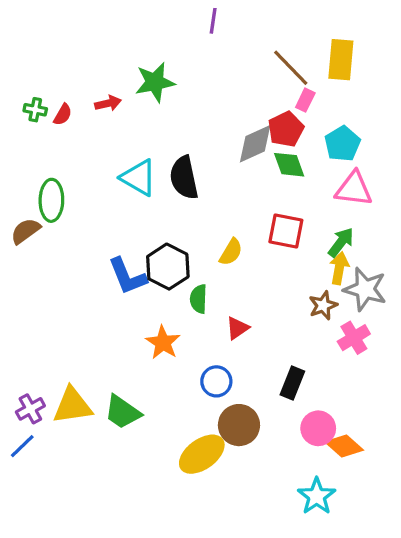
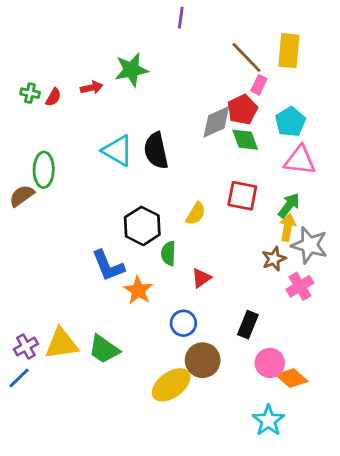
blue L-shape: (127, 276) -> (108, 266), moved

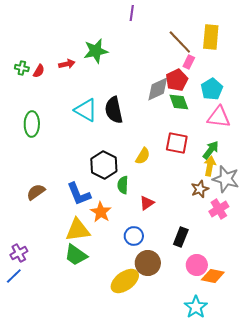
brown semicircle: (22, 196) -> (36, 192), moved
yellow triangle: (61, 344) -> (78, 230), moved
orange diamond: (292, 378) -> (213, 276), turned -30

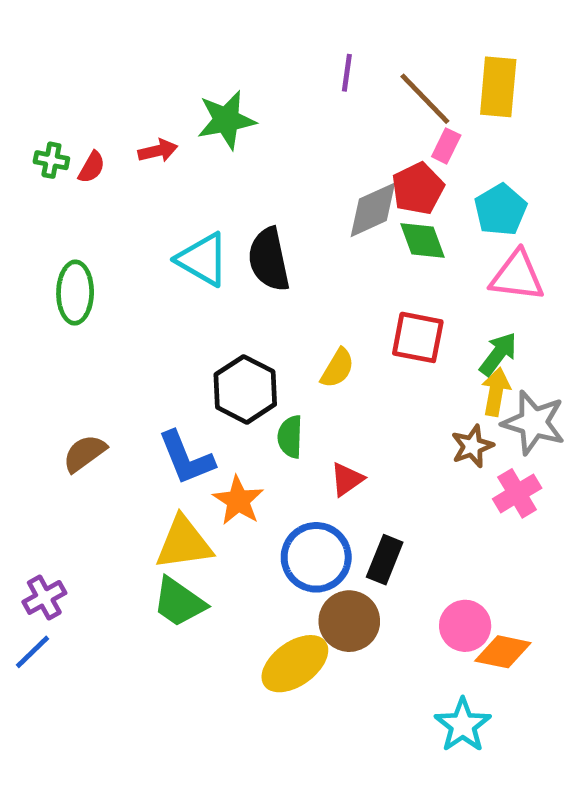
purple line: (132, 13) -> (347, 73), moved
blue circle: (134, 236) -> (316, 557), size x1.5
black rectangle: (181, 237) -> (385, 560), moved

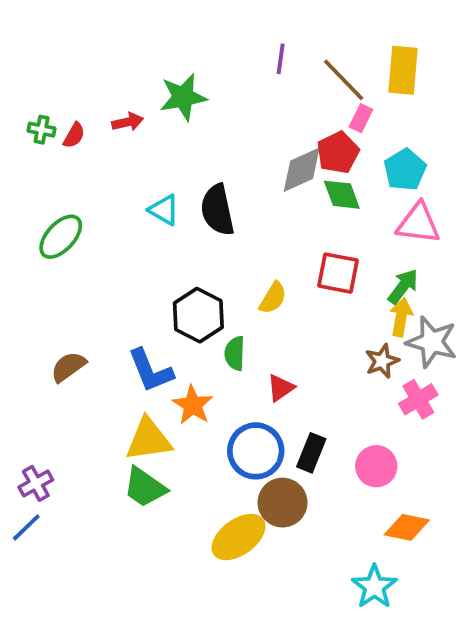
cyan triangle: (203, 259) -> (164, 210), size x0.7
green ellipse: (75, 293) -> (61, 237), turned 42
pink circle: (465, 626) -> (376, 466), moved

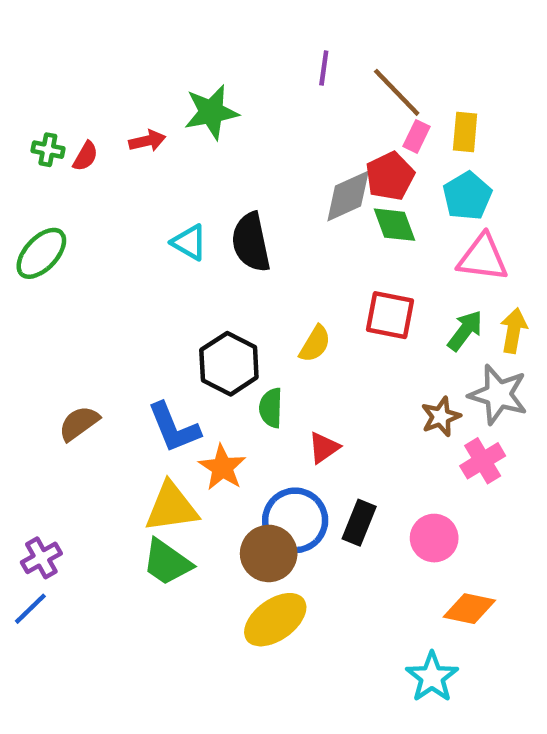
yellow rectangle: (403, 70) -> (465, 132), moved, size x0.7
green ellipse: (61, 237) -> (41, 253), moved
yellow arrow: (401, 317) -> (514, 331), moved
brown circle: (283, 503) -> (269, 553), moved

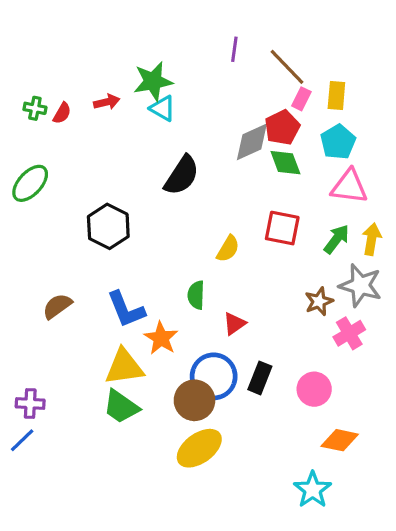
cyan triangle: (189, 242) -> (163, 108), moved
black semicircle: (251, 242) -> (182, 175), turned -135
black hexagon: (229, 364) -> (108, 226), moved
purple cross: (41, 558) -> (30, 404), turned 32

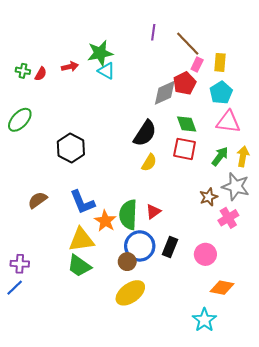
green diamond: (285, 163) -> (187, 124), moved
black semicircle: (182, 175) -> (145, 133), moved
green semicircle: (196, 295) -> (128, 215), moved, size x1.6
brown circle: (194, 400) -> (127, 262), size x0.7

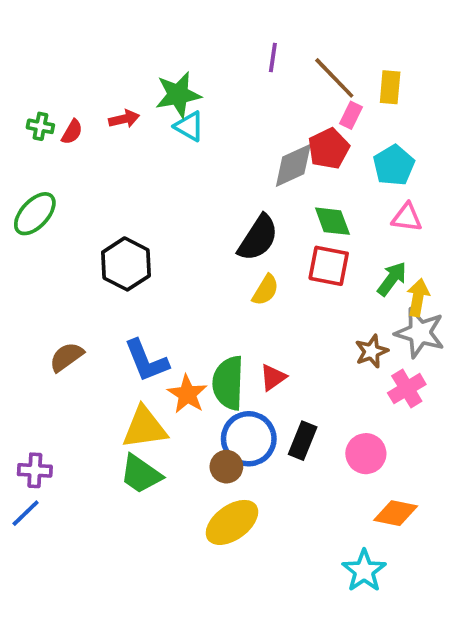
yellow rectangle: (220, 62) -> (390, 87), moved
pink triangle: (228, 122) -> (407, 217), size x0.7
yellow arrow: (243, 156) -> (418, 297), moved

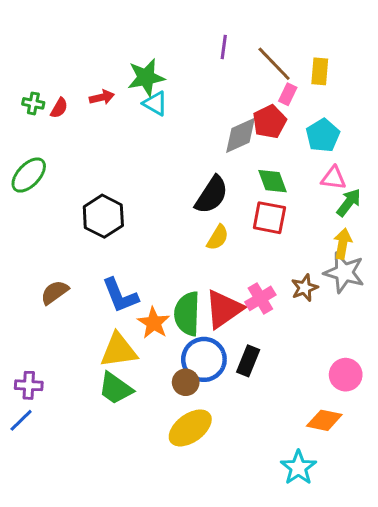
green arrow: (392, 279) -> (349, 202), moved
red triangle: (273, 377) -> (224, 309), size x1.8
pink cross: (407, 389) -> (260, 298), moved
pink circle: (366, 454) -> (346, 375), moved

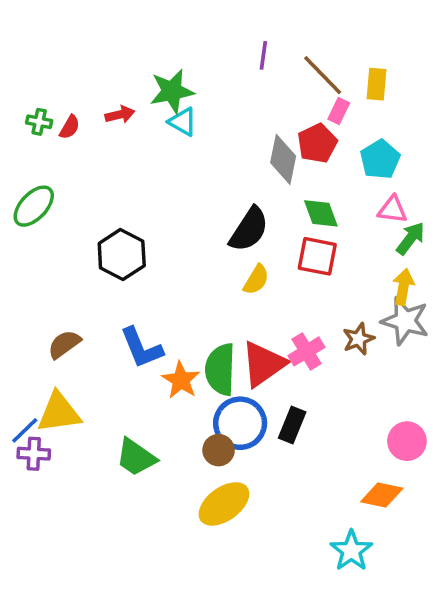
gray diamond: (241, 135) -> (283, 159), turned -54
yellow triangle: (119, 350) -> (59, 412), moved
blue line: (21, 420) -> (25, 430), moved

